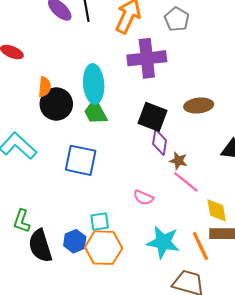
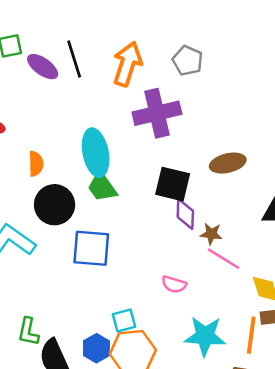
black circle: (56, 104) -> (55, 205), moved
orange line: (200, 246) -> (251, 335), turned 40

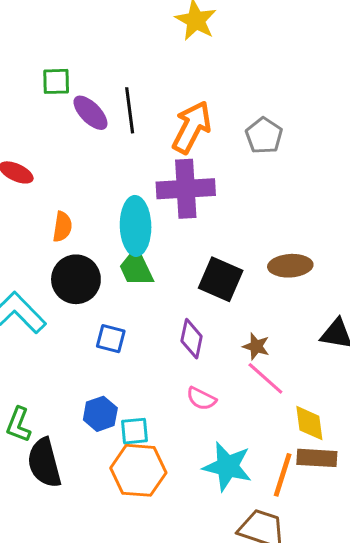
purple cross: (157, 113) -> (186, 189), moved
purple diamond: (185, 214) -> (192, 339), moved
blue square: (91, 248) -> (111, 339), size x0.6
blue hexagon: (96, 348) -> (100, 414), moved

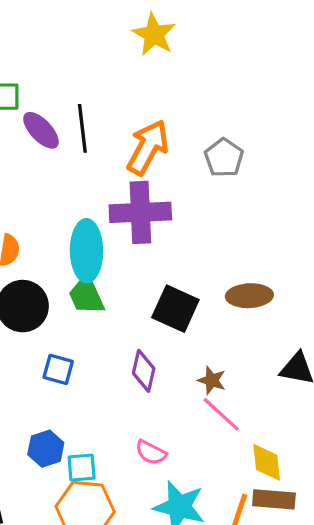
pink semicircle: (201, 399) -> (151, 452), moved

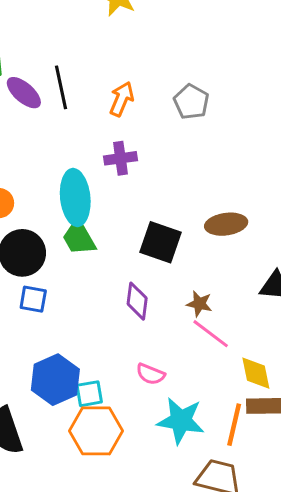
orange arrow: (148, 147) -> (122, 99), size x0.7
purple cross: (140, 212) -> (121, 158), size x0.6
blue square: (58, 369) -> (33, 299), moved
blue hexagon: (46, 449) -> (55, 380), size x1.5

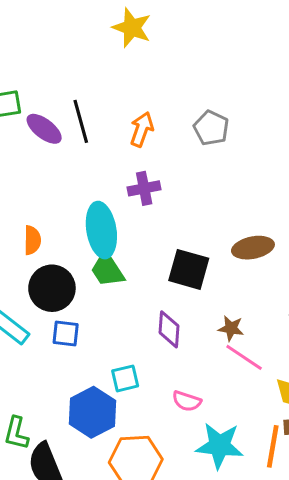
cyan square: (89, 394) -> (125, 378), moved

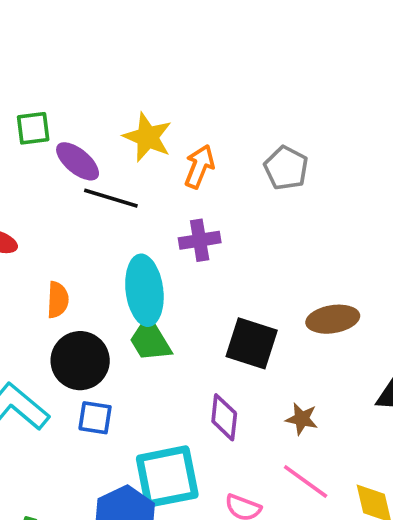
yellow star: (132, 28) -> (148, 137), moved
black line: (81, 121) -> (111, 198), moved, turned -60
pink line: (244, 357) -> (306, 482), moved
cyan square: (125, 378) -> (167, 477), size x1.8

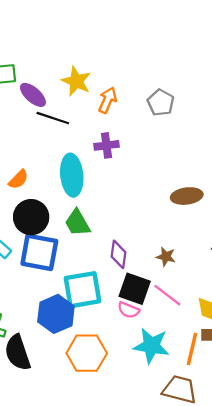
orange semicircle: (58, 300) -> (18, 179), turned 40
green trapezoid: (150, 340) -> (77, 223), moved
black square: (252, 343) -> (135, 289), moved
blue square: (95, 418) -> (39, 252), size x1.8

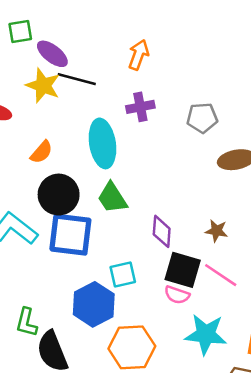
yellow star: (76, 81) -> (43, 85), moved
gray pentagon: (161, 103) -> (202, 118), moved, turned -30
cyan square: (83, 290) -> (123, 275), size x0.6

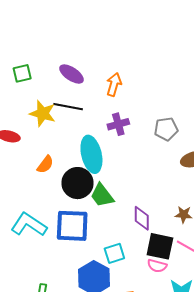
purple ellipse: (52, 54) -> (72, 74), moved
black circle: (59, 195) -> (78, 183), moved

